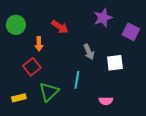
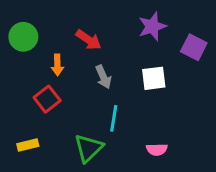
gray arrow: (89, 52) -> (103, 77), moved
white square: (115, 63) -> (154, 78), moved
green triangle: (49, 92) -> (89, 148), moved

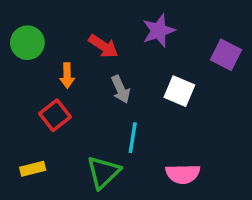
purple star: (152, 26) -> (159, 31), moved
white square: (154, 78) -> (179, 91), turned 30
pink semicircle: (157, 149) -> (183, 174), size x1.4

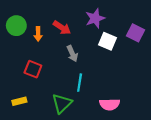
orange arrow: (67, 76) -> (38, 34), moved
white square: (179, 91) -> (108, 41), moved
red square: (55, 115) -> (33, 69), turned -30

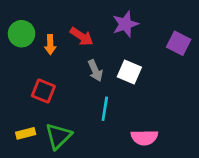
white square: (108, 41) -> (129, 72), moved
green triangle: (62, 103) -> (58, 136), moved

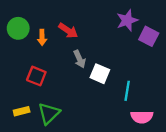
purple star: (125, 24) -> (127, 20), moved
white square: (129, 72) -> (100, 74), moved
cyan line: (105, 109) -> (127, 91), moved
pink semicircle: (144, 137) -> (142, 117), moved

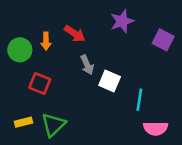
purple star: (127, 20) -> (122, 21), moved
green circle: (18, 28) -> (20, 50), moved

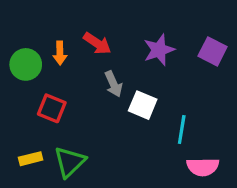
purple star: (122, 21) -> (159, 50), moved

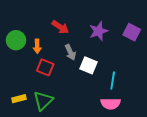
orange arrow: (60, 53) -> (37, 46), moved
red square: (52, 108) -> (45, 67), moved
pink semicircle: (203, 167) -> (111, 104), moved

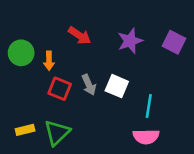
gray arrow: (70, 52) -> (89, 85), moved

